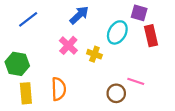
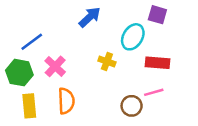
blue line: (28, 19) -> (32, 42), moved
red rectangle: (151, 36) -> (157, 63), moved, turned -72
pink cross: (68, 45) -> (55, 66), moved
pink line: (136, 81) -> (154, 92), turned -35

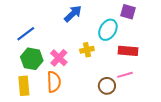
yellow cross: (107, 61) -> (87, 50), turned -32
pink cross: (55, 66) -> (59, 58), moved
green hexagon: (19, 73) -> (32, 59), moved

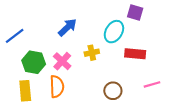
blue arrow: (73, 14) -> (67, 27), moved
blue line: (26, 34) -> (15, 36), moved
pink line: (125, 75) -> (152, 84), moved

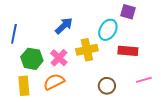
blue line: (15, 36) -> (14, 34), turned -42
yellow cross: (92, 53) -> (87, 50), size x1.5
orange semicircle: (57, 87) -> (54, 82), turned -115

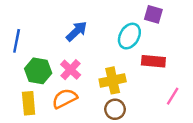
yellow cross: (87, 50) -> (113, 80), moved
pink line: (144, 80) -> (173, 96), turned -42
brown circle: (107, 86) -> (115, 109), moved

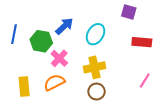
cyan ellipse: (129, 36) -> (95, 34), moved
red rectangle: (153, 61) -> (142, 42), moved
green hexagon: (38, 71) -> (41, 41), moved

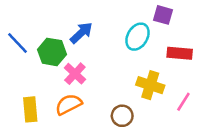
blue line: (14, 34) -> (17, 43), turned -54
cyan ellipse: (95, 34) -> (137, 37), moved
yellow cross: (94, 67) -> (150, 85), moved, turned 30

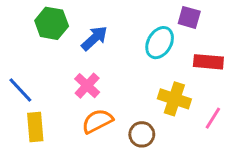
blue line: (17, 43) -> (20, 90), moved
green hexagon: (52, 52) -> (52, 23), moved
orange semicircle: (69, 104) -> (97, 121), moved

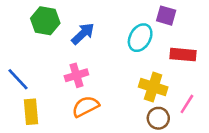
pink cross: (87, 86) -> (76, 75), turned 30
brown circle: (142, 134) -> (158, 118), moved

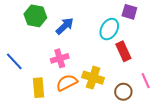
red rectangle: (183, 55) -> (123, 51), moved, turned 60
yellow cross: (153, 87) -> (93, 78), moved
pink line: (187, 104) -> (146, 81), turned -56
yellow rectangle: (31, 112) -> (38, 88), moved

